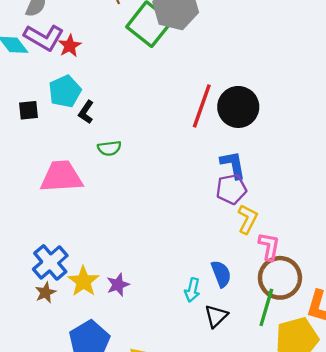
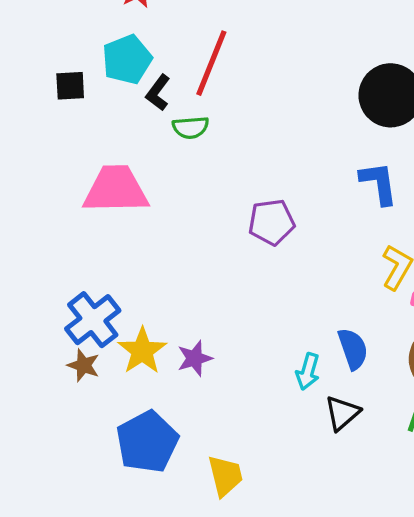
red line: (202, 106) -> (211, 63), moved
green semicircle: (109, 148) -> (191, 127), moved
purple pentagon: (231, 189) -> (271, 222), moved
brown star: (45, 293) -> (83, 365), turned -30

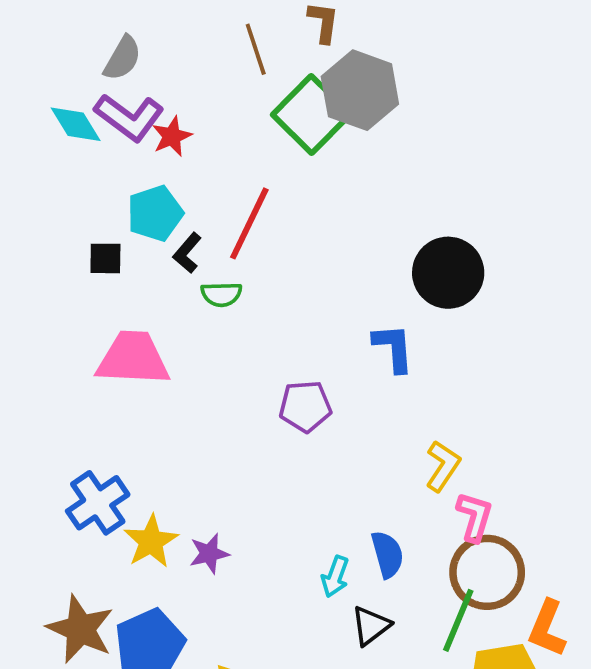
black square: (70, 86) -> (105, 258), moved
blue L-shape: (379, 183) -> (393, 348), moved
brown star: (83, 365) -> (80, 629), moved, size x1.8

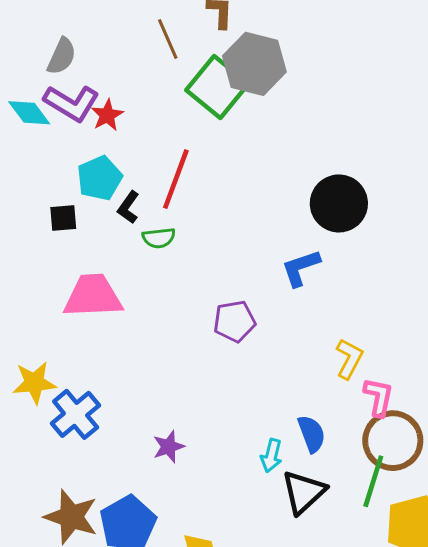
blue L-shape: (393, 348) -> (301, 268), turned -99
yellow star: (151, 541) -> (34, 383), moved, turned 30
black triangle: (371, 626) -> (304, 492), size x1.4

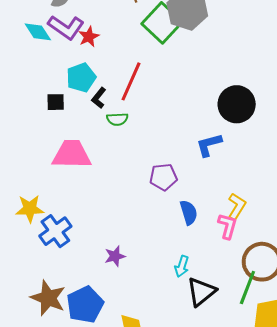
pink L-shape: (379, 397) -> (227, 226), moved
blue semicircle: (312, 434) -> (189, 212), moved

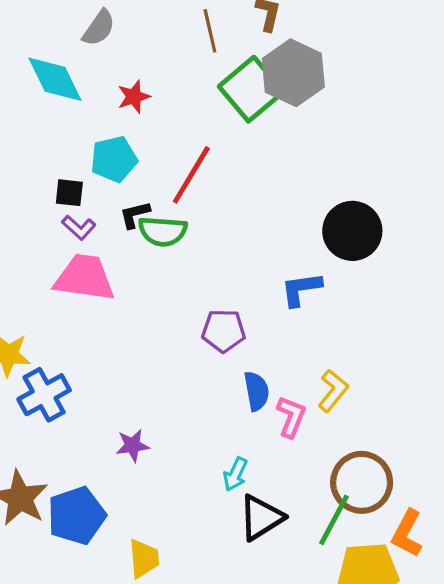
purple L-shape: (66, 27) -> (79, 228), moved, size x0.6
cyan diamond: (38, 32) -> (55, 79), size x1.4
black L-shape: (99, 98) -> (135, 215), moved, turned 30
green semicircle: (117, 119) -> (163, 231), size x1.4
pink L-shape: (227, 226) -> (291, 417), moved

